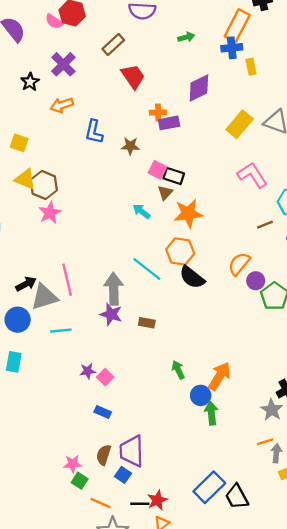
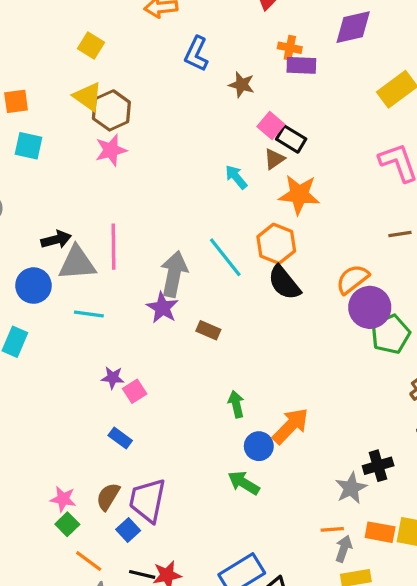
purple circle: (256, 281) -> (370, 307), size x1.6
green arrow: (211, 413) -> (244, 483), moved, turned -65

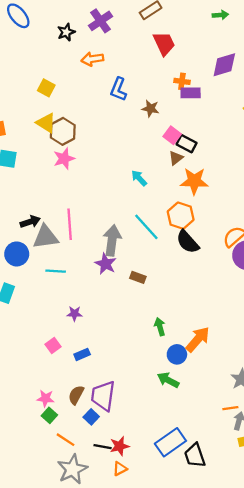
cyan arrow: (236, 177) -> (139, 178), moved
pink square: (135, 391) -> (53, 346), moved
blue rectangle: (120, 438) -> (82, 354), turned -56

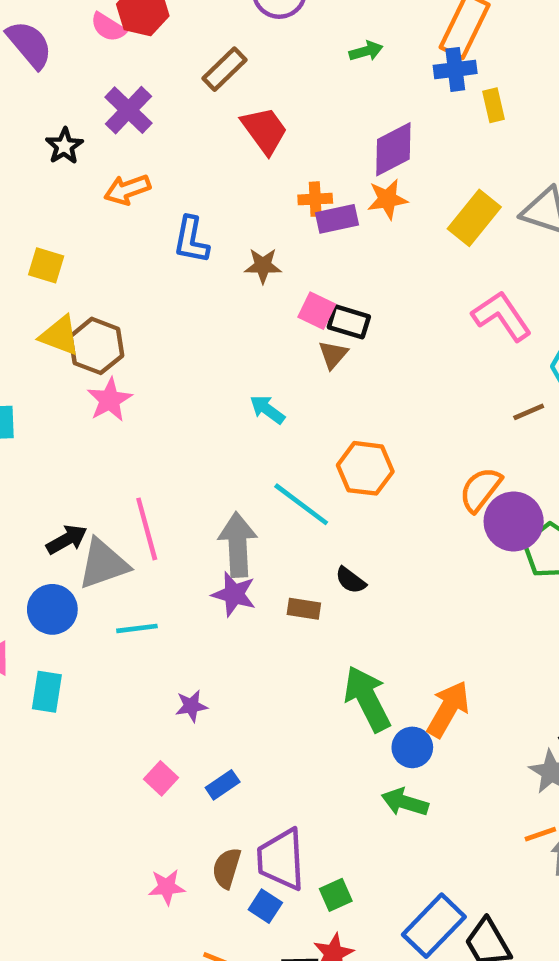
orange star: (194, 181) -> (387, 199), moved, size x0.7
black semicircle: (188, 242) -> (351, 580), moved, size x0.6
green arrow: (160, 327) -> (367, 699), size x1.8
green square: (49, 415) -> (336, 895), moved, turned 35

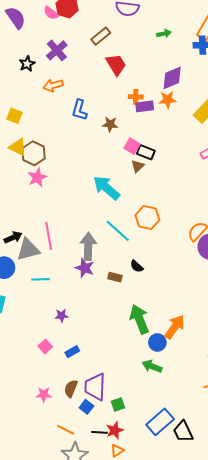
cyan arrow: (267, 409) -> (106, 188), size x1.8

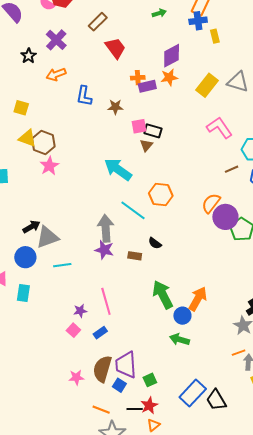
pink square: (132, 146) -> (139, 126), turned -35
pink line: (49, 236) -> (106, 301), moved
purple star: (62, 316) -> (80, 311), moved
brown semicircle: (71, 388) -> (102, 369), size x1.5

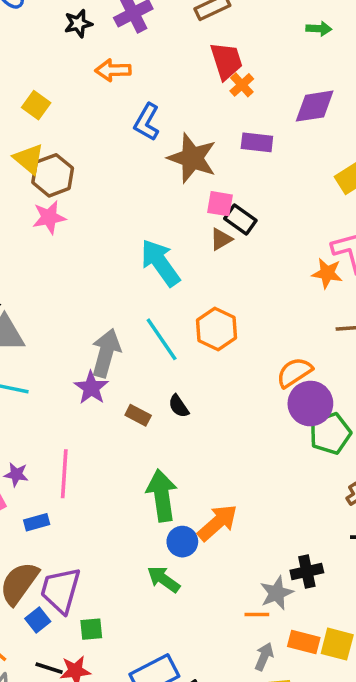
orange star: (169, 77) -> (327, 273), moved
orange cross: (138, 78) -> (242, 85), moved, turned 32
brown star: (115, 107) -> (192, 158), size x1.8
orange line: (239, 353) -> (257, 615), moved

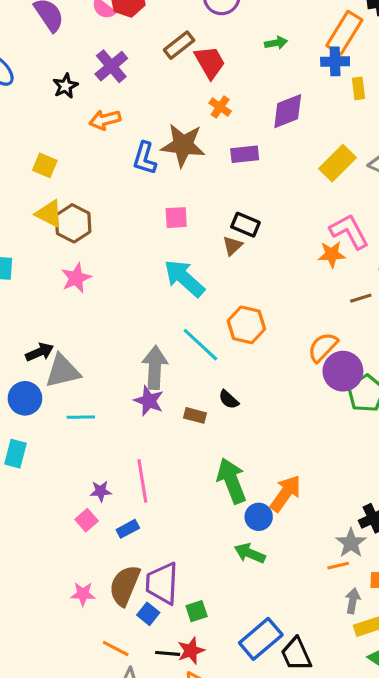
red trapezoid: (226, 61) -> (210, 62), moved
brown star: (192, 158) -> (183, 145), moved
pink square: (220, 204) -> (176, 218), moved
pink star: (49, 217) -> (76, 278), moved

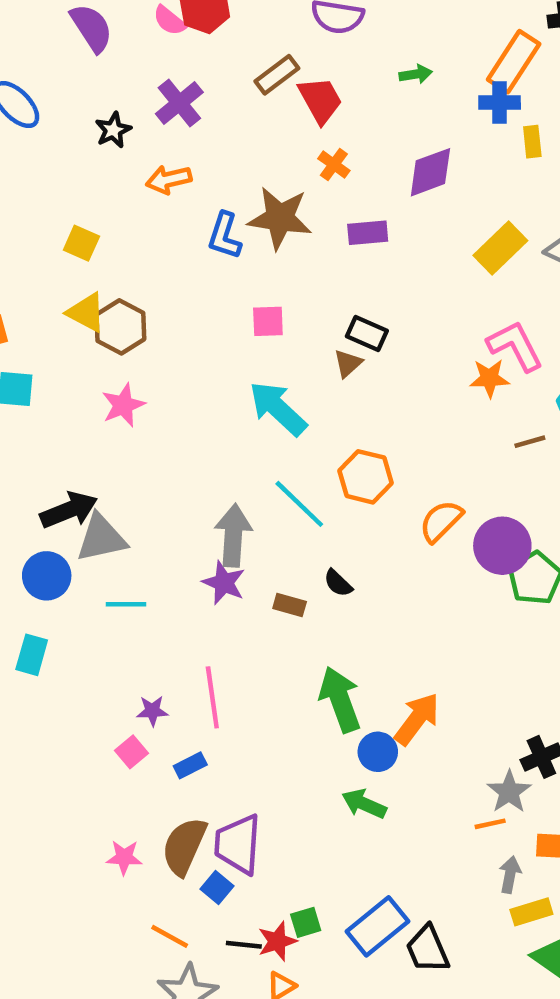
orange semicircle: (323, 347) -> (441, 521), moved
black arrow: (40, 352) -> (69, 510), size x1.4
green square: (197, 611) -> (306, 922), moved

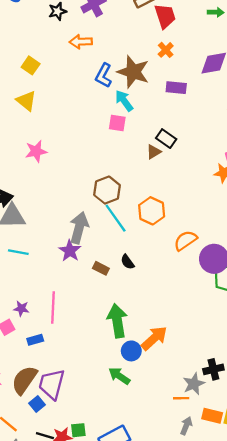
brown hexagon: (120, 327) -> (107, 190), moved
cyan arrow: (278, 408) -> (124, 101), moved, size x0.7

